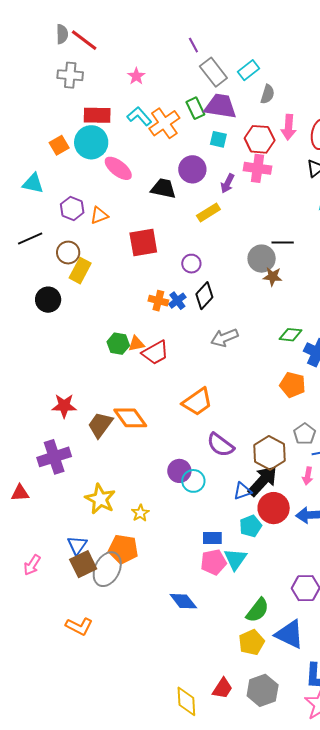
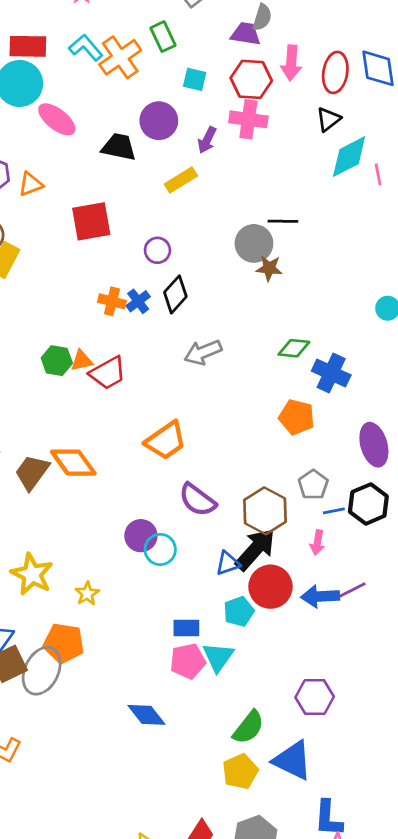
purple trapezoid: (220, 106) -> (246, 34), moved, size x0.7

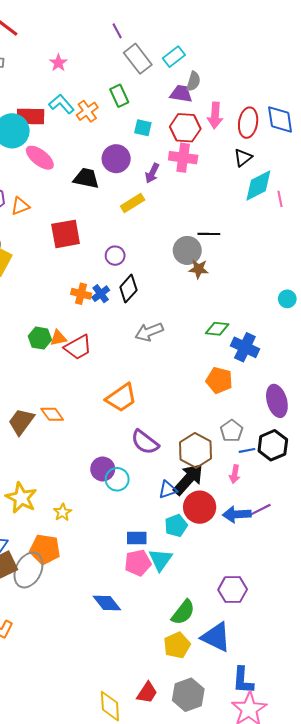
red rectangle: (28, 46) -> (31, 116), moved
orange cross: (120, 57) -> (87, 111), size x0.7
orange diamond: (73, 463) -> (52, 414), size x0.7

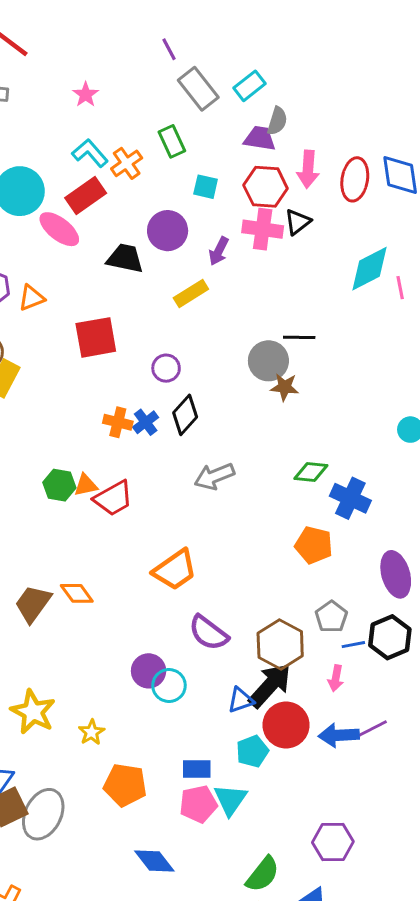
red rectangle: (31, 116) -> (86, 196), moved, turned -36
black triangle: (243, 158) -> (298, 222), moved
orange pentagon: (45, 549) -> (125, 785), moved

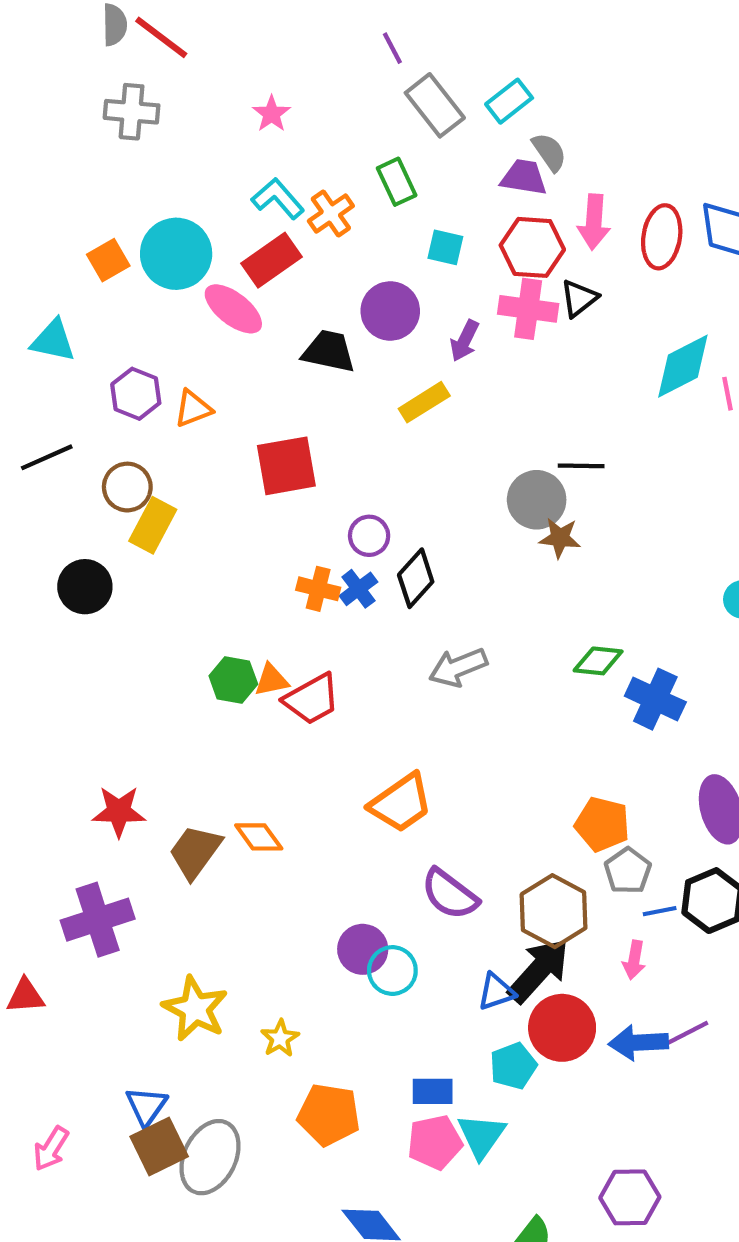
gray semicircle: (277, 121) -> (549, 152), turned -52
purple circle: (166, 368) -> (369, 536), moved
orange pentagon: (314, 545) -> (602, 824), moved

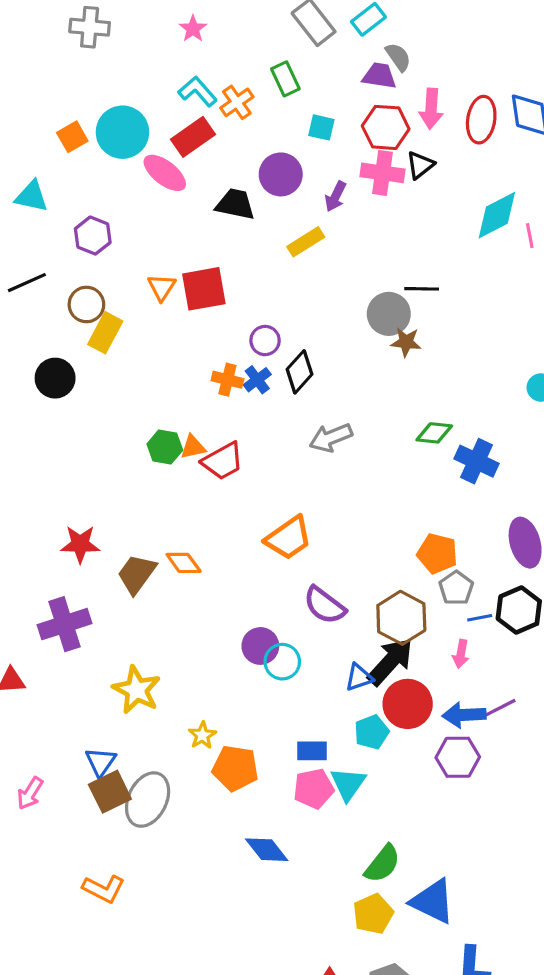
orange triangle: (193, 409) -> (162, 287), moved, turned -36
yellow star: (280, 1038) -> (202, 735), moved
purple hexagon: (630, 1197) -> (458, 757), moved

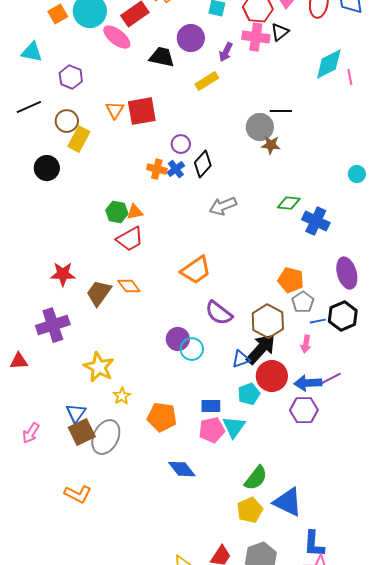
red trapezoid: (223, 461) -> (130, 239), moved
yellow star: (202, 735) -> (122, 396), moved

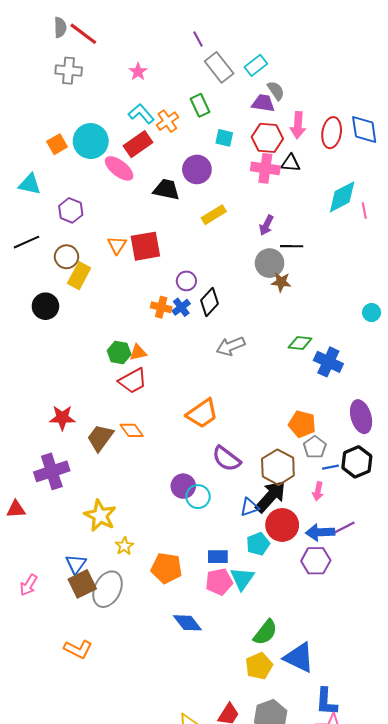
black triangle: (280, 32) -> (291, 163), turned 42
purple arrow: (226, 52) -> (266, 225), moved

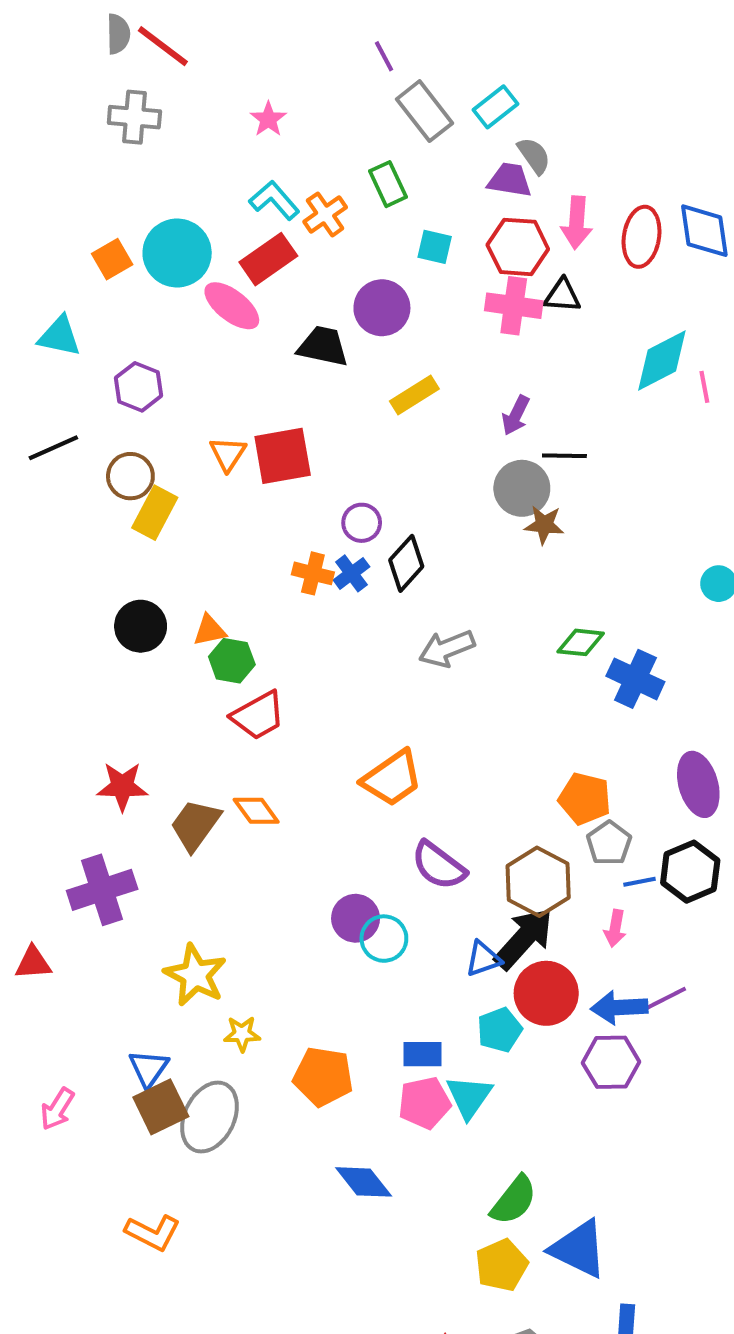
black circle: (45, 306) -> (141, 626), moved
orange triangle: (138, 352) -> (210, 630), moved
yellow star: (124, 546) -> (242, 1034), turned 30

